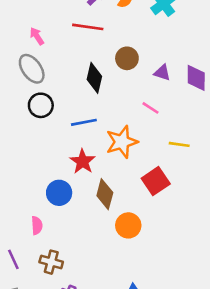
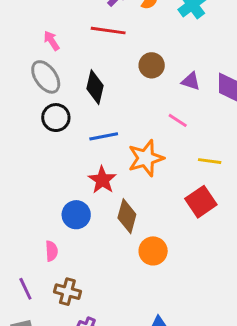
black diamond: (94, 78) -> (95, 87), moved
red square: (156, 181) -> (201, 202), moved

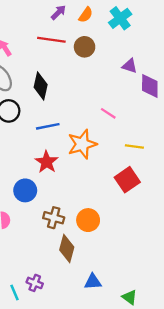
brown circle: (152, 65) -> (85, 47), moved
purple triangle: (191, 81) -> (130, 66), moved
brown diamond: (127, 216) -> (67, 249), moved
brown cross: (67, 292) -> (54, 218), moved

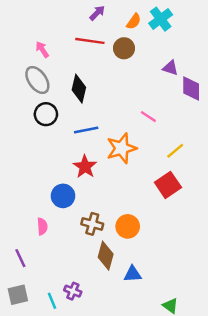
orange semicircle: (86, 15) -> (134, 21), moved
yellow line: (134, 147) -> (175, 151), turned -48
blue triangle: (93, 282) -> (133, 274), moved

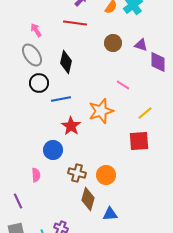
brown circle: (124, 48) -> (113, 43), moved
blue line: (86, 130) -> (61, 99), moved
red square: (168, 185) -> (139, 141), turned 30

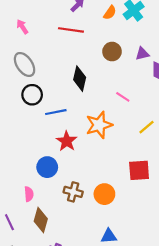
pink arrow: (36, 30) -> (22, 27), moved
purple triangle: (141, 45) -> (142, 54), turned -32
black diamond: (66, 62) -> (80, 79), moved
red square: (139, 141) -> (139, 170), moved
brown diamond: (88, 199) -> (41, 220), moved

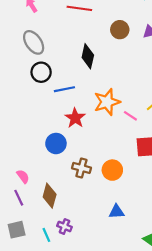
pink line: (123, 97) -> (130, 116), moved
pink semicircle: (29, 194) -> (23, 176), moved, turned -32

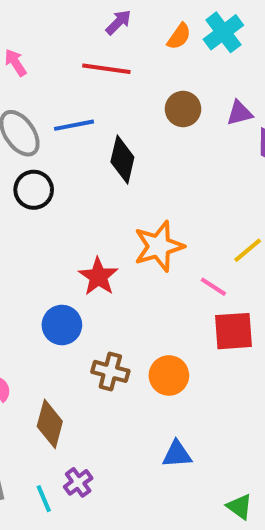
blue line: (64, 89) -> (74, 125), moved
pink line: (130, 116) -> (213, 287), moved
purple cross: (64, 226) -> (78, 482), turned 32

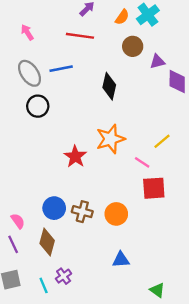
brown circle: (183, 109) -> (133, 46), moved
black diamond: (122, 159) -> (109, 86), moved
blue circle: (62, 325) -> (54, 208), moved

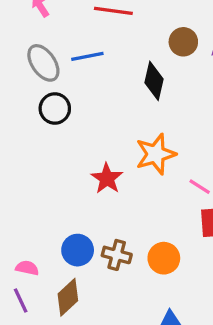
brown circle: (133, 46) -> (183, 42), moved
pink semicircle: (18, 221) -> (27, 268), turned -42
brown diamond: (47, 242) -> (68, 297), turned 32

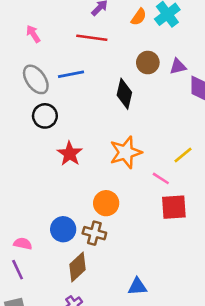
red star: (107, 178) -> (70, 154), moved
orange circle: (164, 258) -> (106, 203), moved
brown diamond: (68, 297) -> (77, 267), moved

